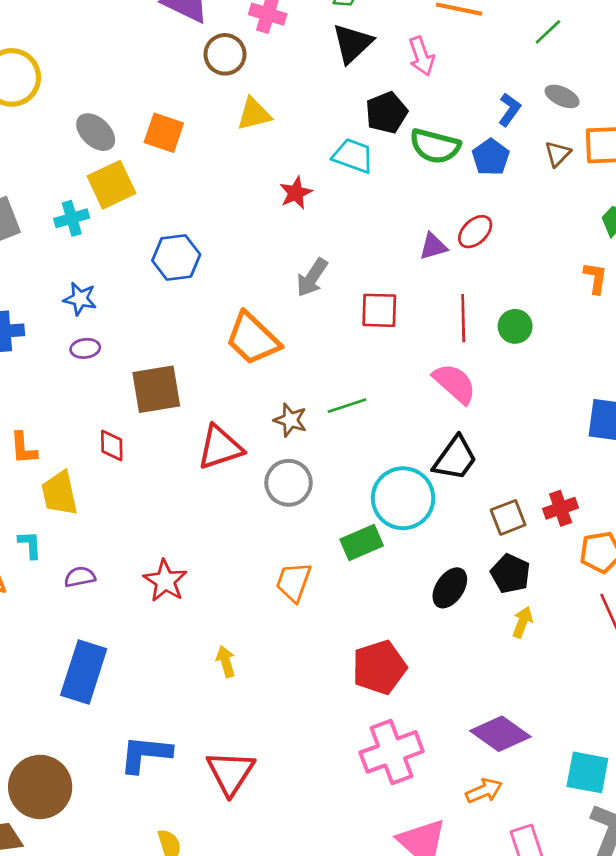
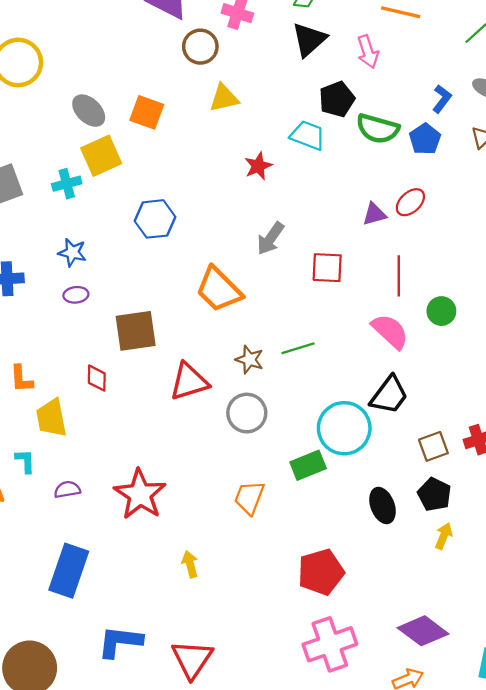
green circle: (515, 326) -> (441, 311), moved
red star: (165, 581) -> (140, 494), size x1.4
black ellipse: (450, 588) -> (382, 505), turned -56

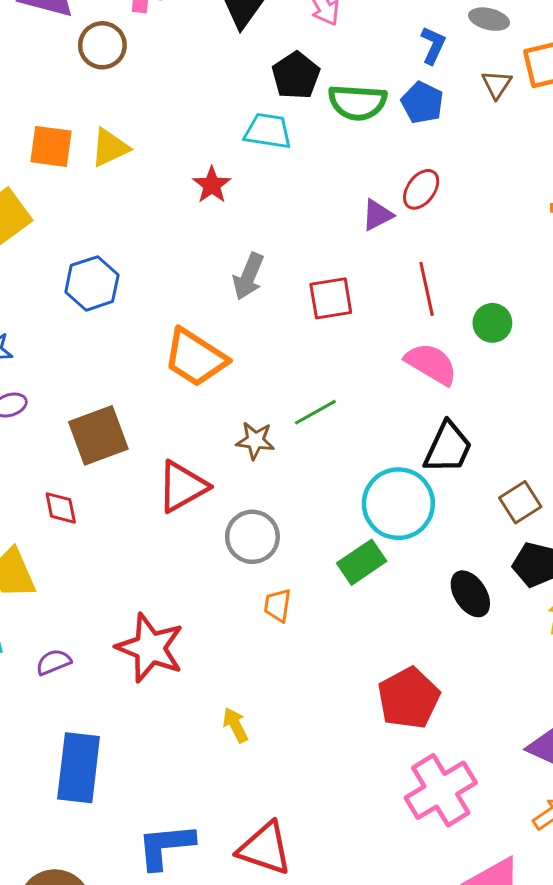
yellow triangle: (224, 98) -> (110, 148), moved
gray circle: (247, 413) -> (252, 537), moved
orange trapezoid: (249, 498) -> (278, 605), moved, size x0.7
red triangle: (192, 659) -> (265, 848), turned -33

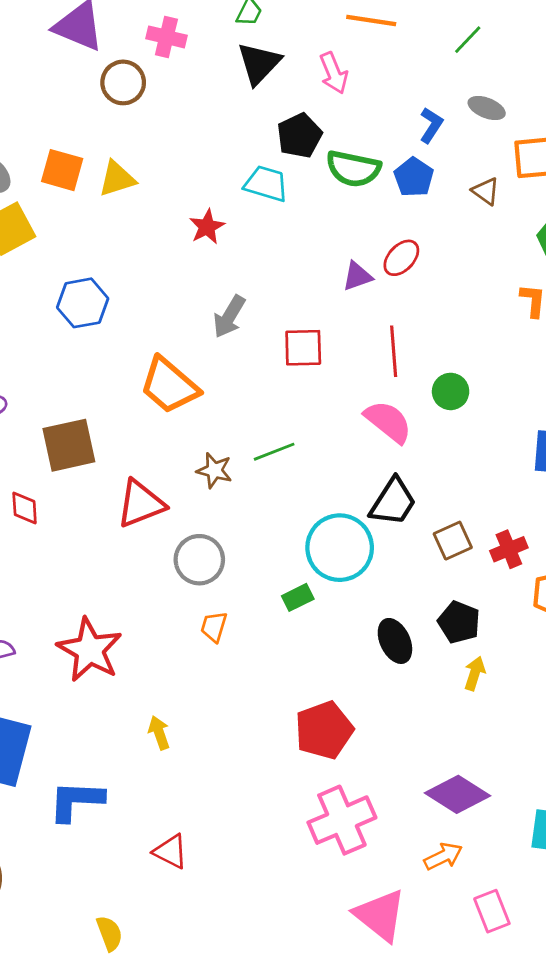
brown triangle: (497, 84) -> (486, 191), moved, turned -36
brown square: (520, 502) -> (453, 541), moved
green rectangle: (362, 562) -> (298, 597), size x0.7
blue L-shape: (166, 846) -> (76, 801), moved
red triangle: (265, 848) -> (171, 852), size x0.7

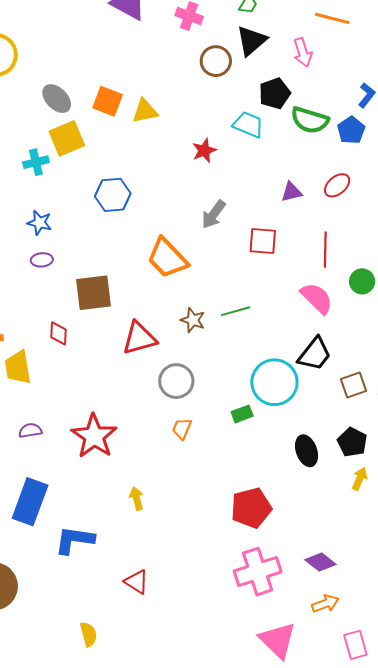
brown circle: (123, 82) -> (216, 61), moved
purple triangle: (357, 276) -> (291, 192), moved
purple diamond: (458, 794) -> (320, 562), moved, size x0.7

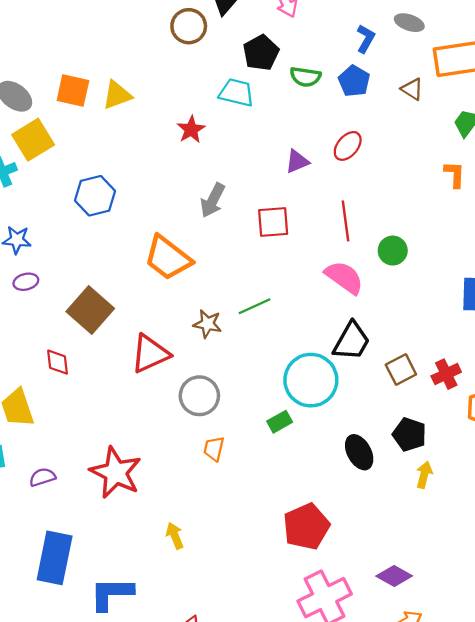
green semicircle: (310, 120) -> (305, 77), size x0.7
brown square: (94, 293) -> (90, 310), turned -33

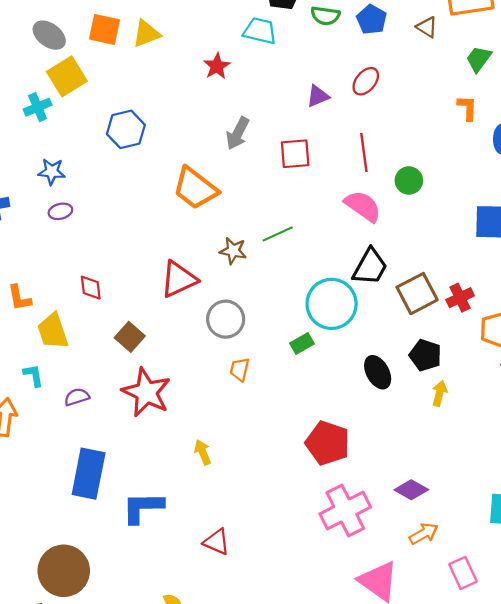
brown square: (90, 310) -> (130, 337), moved, size x0.7
brown square: (401, 370) -> (417, 294), size x1.4
red pentagon: (306, 527) -> (328, 443), turned -30

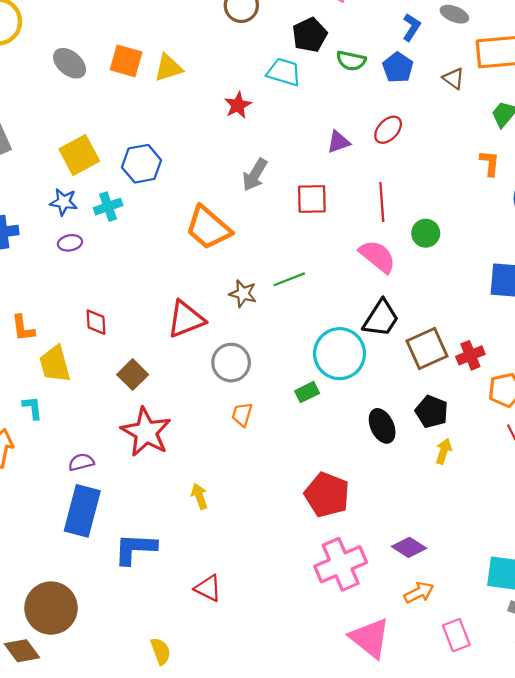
yellow square: (67, 76) -> (79, 155), moved
cyan cross: (38, 107) -> (108, 207), moved
purple semicircle: (77, 397) -> (81, 462), moved

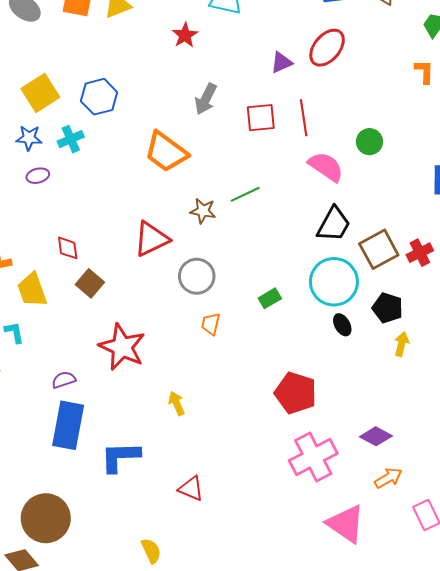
red ellipse: (388, 130) -> (327, 48), size x1.4
red line: (382, 202) -> (304, 118), moved
cyan circle: (340, 354) -> (334, 282), moved
brown square: (133, 375) -> (90, 283), moved
black ellipse: (382, 426) -> (342, 325), size x0.7

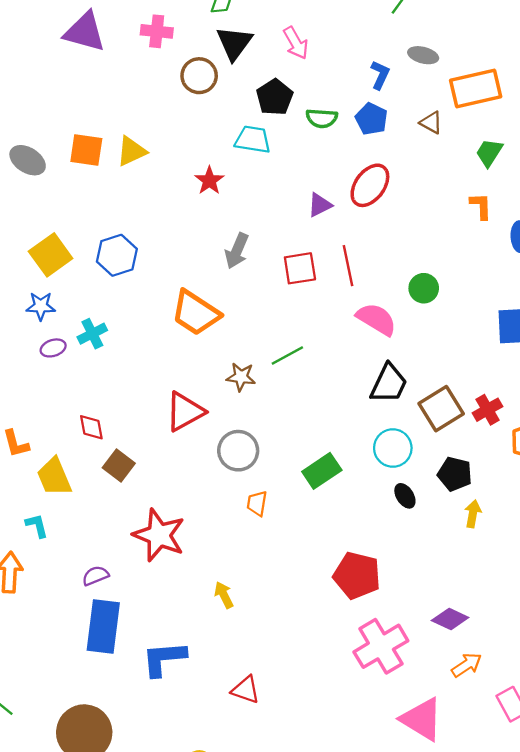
cyan cross: (71, 139) -> (92, 334), moved
cyan circle: (334, 282) -> (393, 448), size x0.7
green rectangle: (270, 298) -> (322, 471), size x1.5

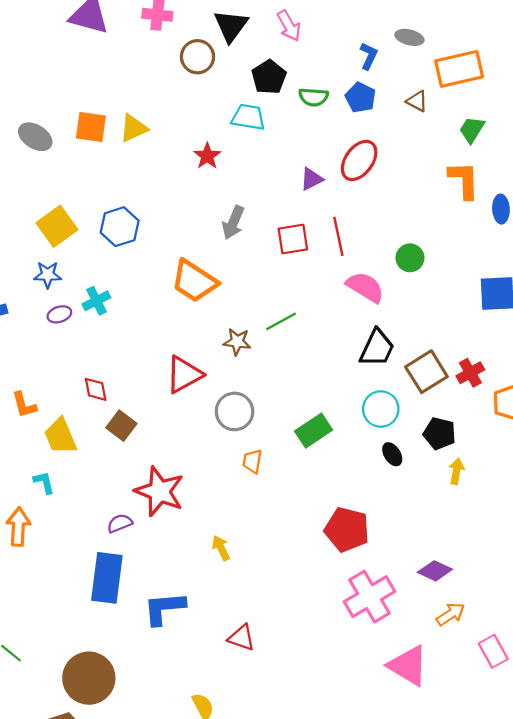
orange L-shape: (481, 206) -> (464, 180), size x1.5
purple semicircle: (95, 576) -> (120, 523), moved

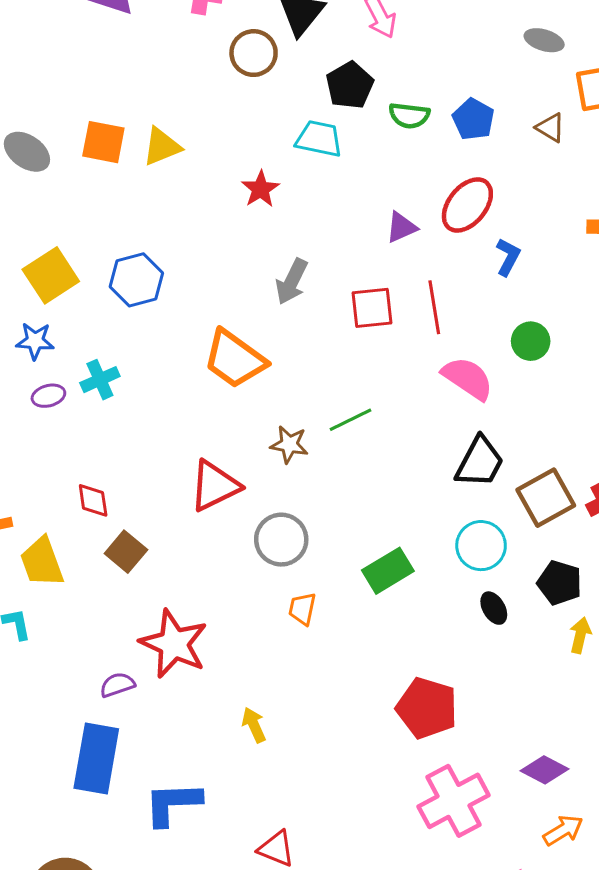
blue L-shape: (369, 56) -> (508, 257), moved

